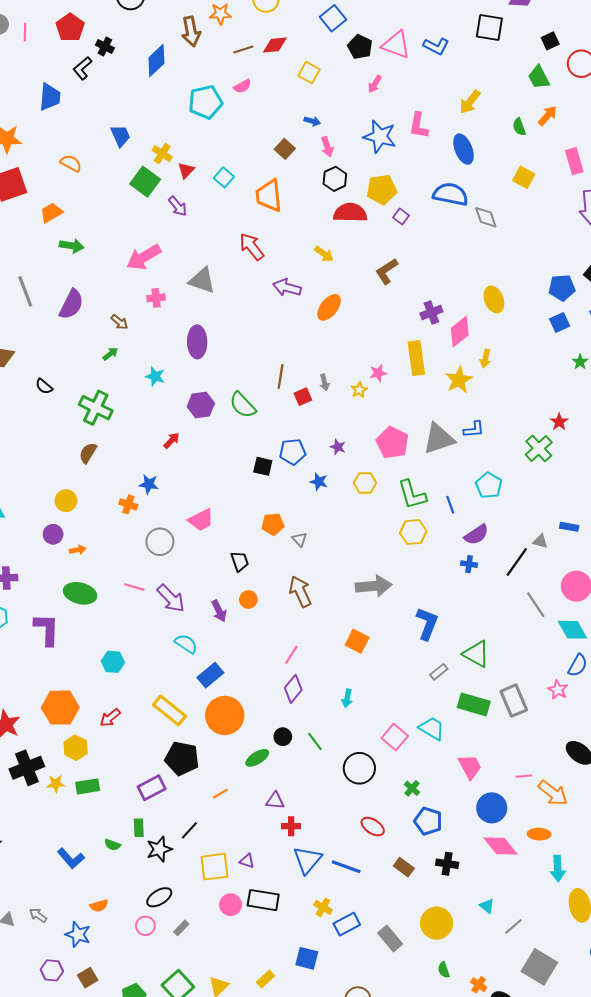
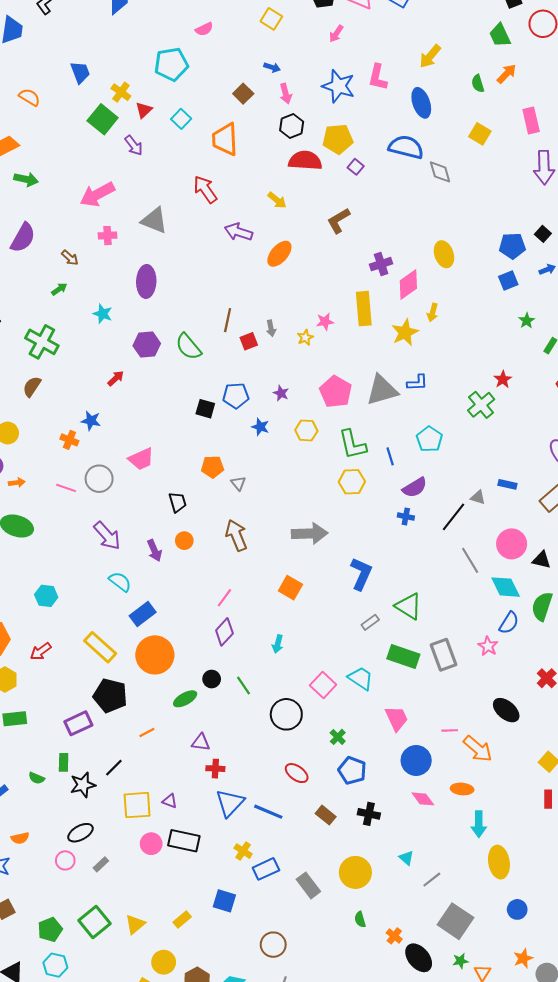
cyan pentagon: (205, 102) -> (171, 64), moved
pink line: (134, 587) -> (66, 488), moved
pink diamond: (500, 846) -> (423, 799), size x0.7

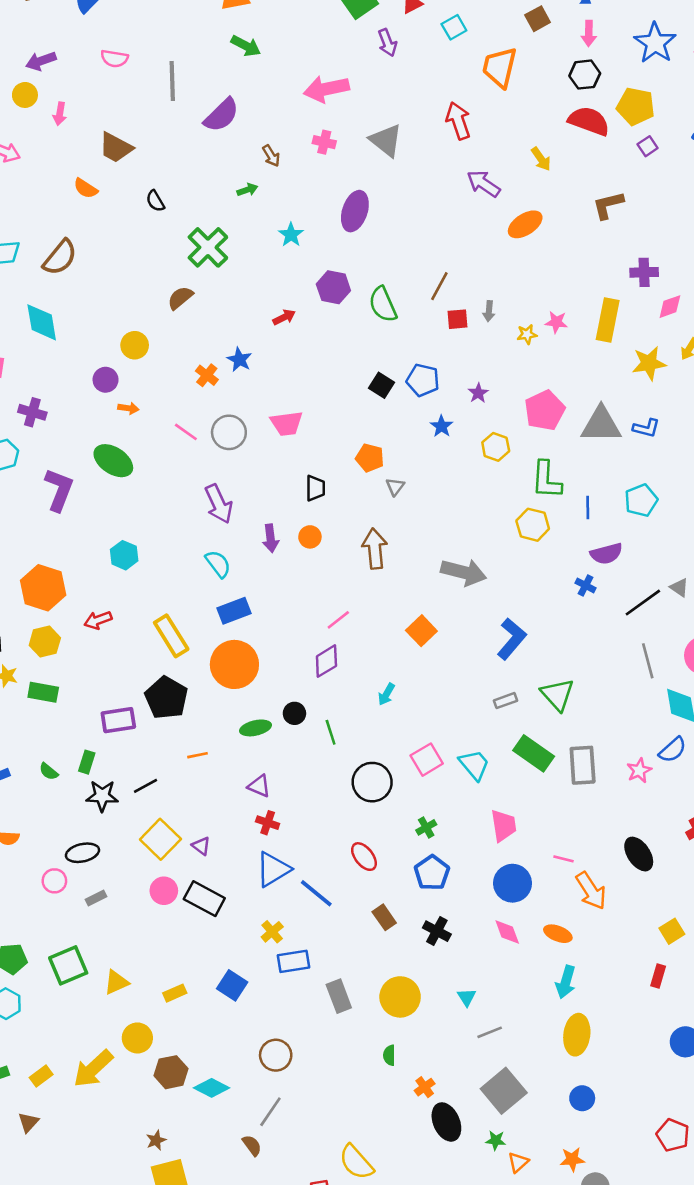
pink diamond: (408, 284) -> (670, 307), size x0.7
yellow square: (137, 805) -> (160, 839), turned 32

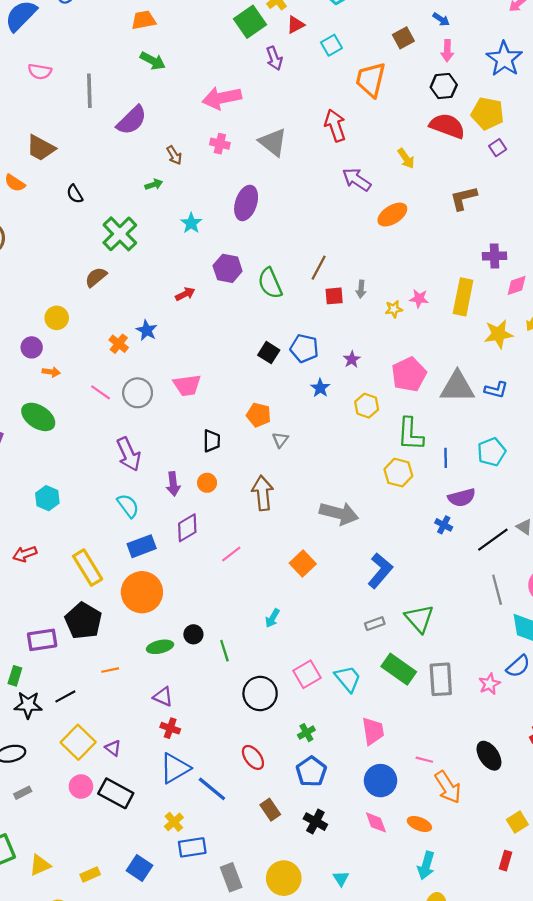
purple diamond: (326, 661) -> (187, 528), moved

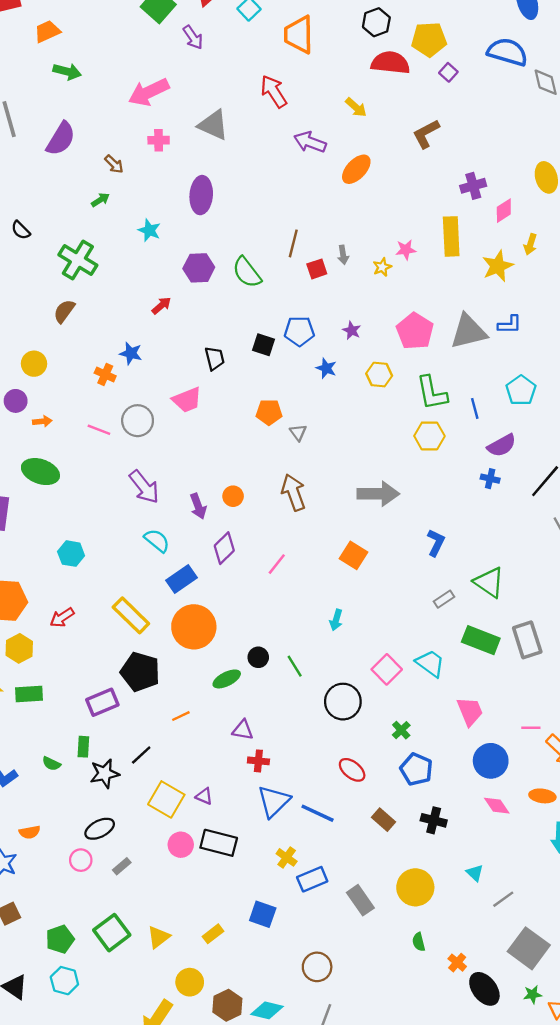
black trapezoid: (212, 441) -> (215, 358), moved
blue L-shape: (380, 571) -> (436, 543), size x0.7

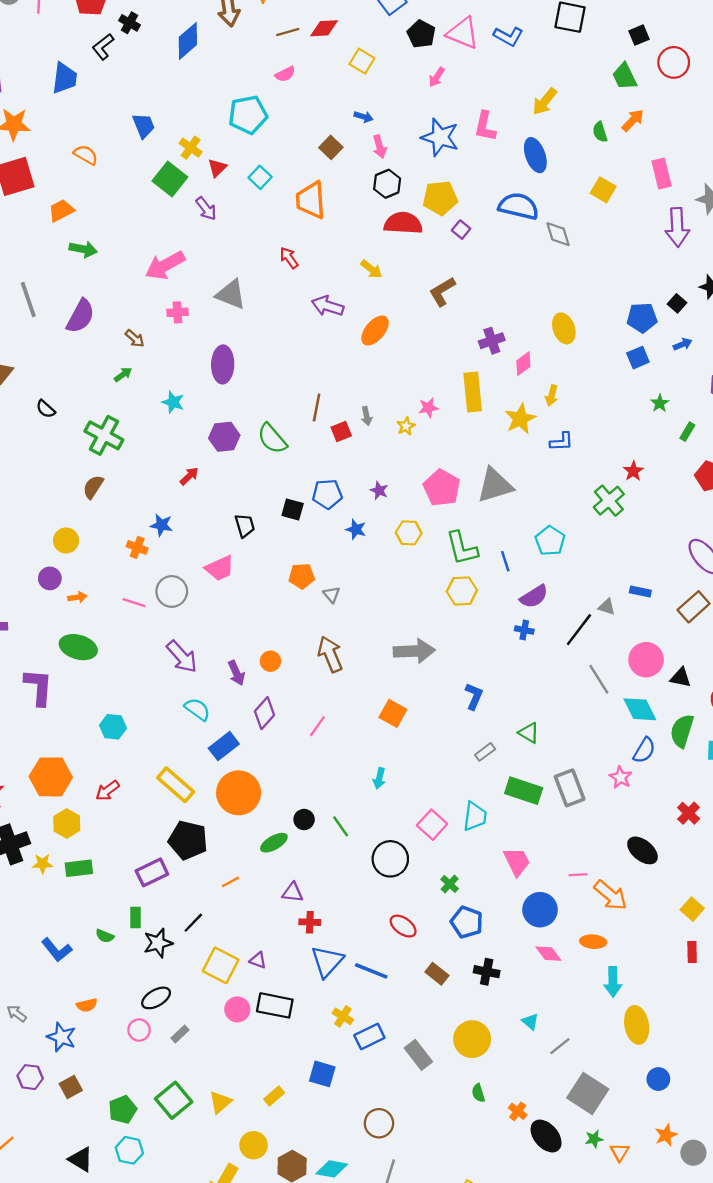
red arrow: (274, 91) -> (289, 258), size x0.7
blue L-shape: (510, 325) -> (562, 442), moved
green triangle: (489, 582) -> (529, 733), size x0.7
cyan trapezoid: (430, 663) -> (475, 816), turned 64

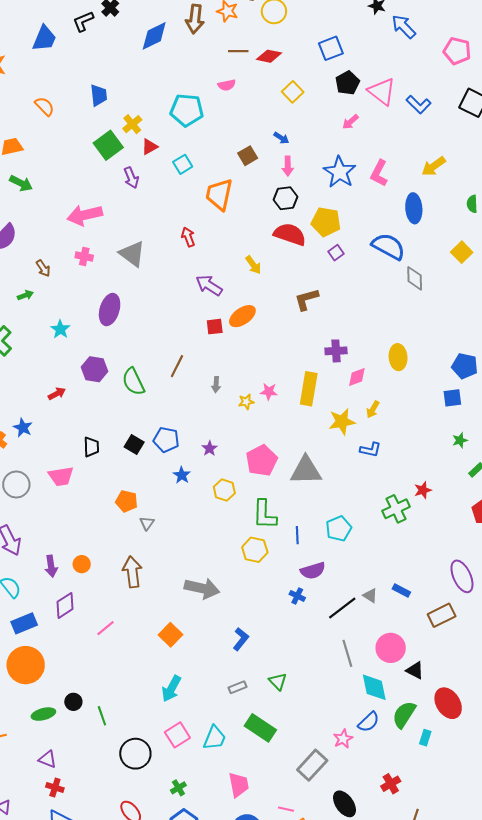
red square: (341, 431) -> (215, 327), moved
cyan arrow: (379, 778) -> (171, 689), moved, size x1.5
gray rectangle: (570, 788) -> (312, 765), moved, turned 48

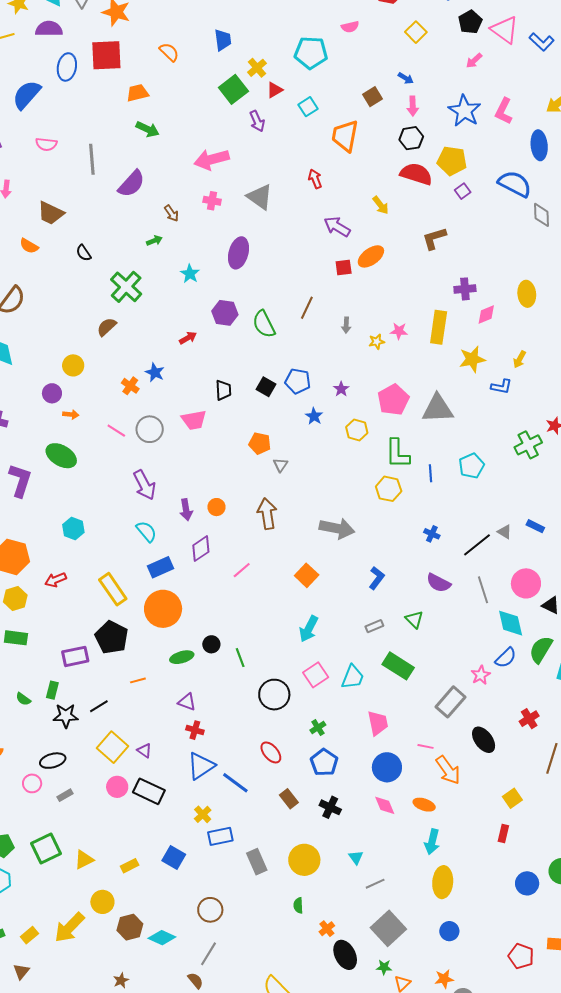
yellow arrow: (373, 409) -> (520, 359), moved
purple semicircle: (313, 571) -> (439, 583), moved, turned 45

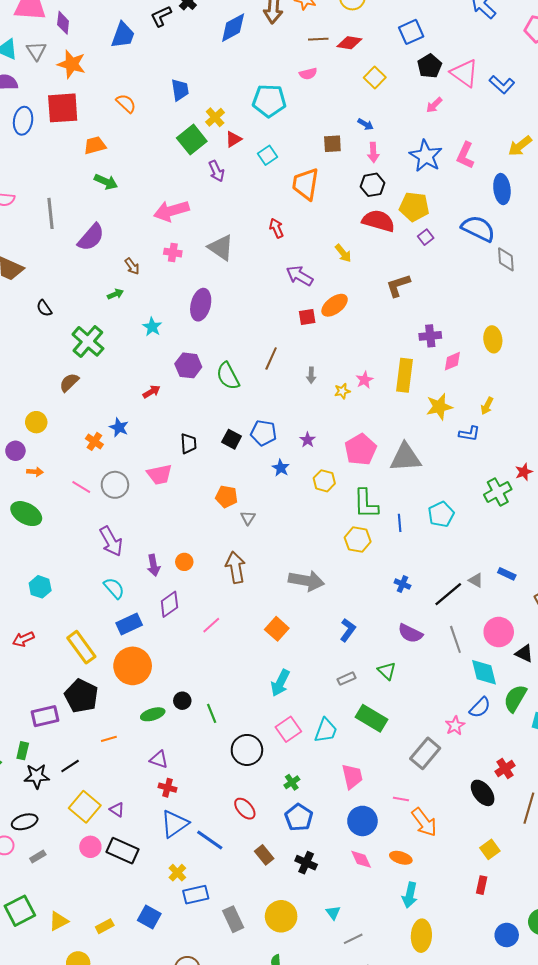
brown square: (372, 97) -> (332, 144), turned 30
pink star: (399, 331) -> (365, 380), turned -30
black ellipse: (484, 740) -> (483, 793), moved

